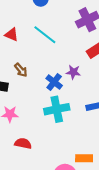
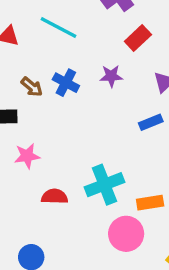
blue cross: (54, 82) -> (66, 83), moved
cyan cross: (57, 109) -> (104, 185), moved

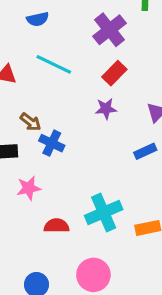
red rectangle: (138, 38) -> (114, 73), moved
blue cross: (66, 83) -> (52, 143), moved
pink circle: (126, 234) -> (93, 275), moved

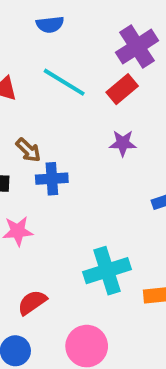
red rectangle: (114, 73) -> (122, 89), moved
blue cross: (52, 143) -> (52, 179), turned -35
red semicircle: (56, 226) -> (32, 302), moved, turned -40

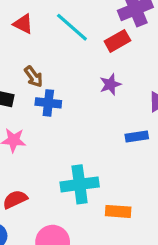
purple star: (123, 143) -> (110, 84), turned -30

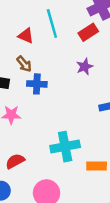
red triangle: (23, 24) -> (26, 36), moved
cyan line: (72, 27) -> (52, 23), turned 36

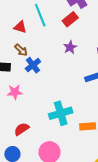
blue cross: (37, 84) -> (33, 65), turned -35

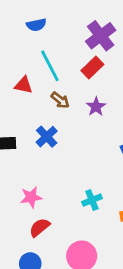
brown arrow: (21, 50) -> (60, 100), moved
pink star: (15, 92) -> (31, 197), moved
cyan cross: (61, 113) -> (92, 200), size x0.6

